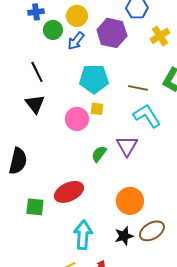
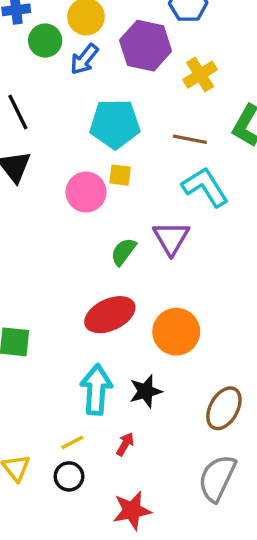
yellow cross: (160, 36) -> (200, 75), moved
red ellipse: (69, 192) -> (110, 315), moved
brown ellipse: (152, 231) -> (224, 408), moved, turned -30
black star: (124, 236) -> (146, 391), moved

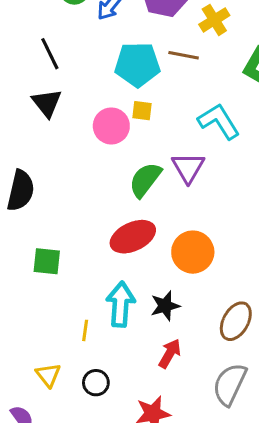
brown line: (190, 139) -> (184, 55), moved
green semicircle: (123, 252) -> (145, 180), size x1.4
yellow line: (72, 442) -> (85, 330), moved, turned -55
red arrow: (125, 444) -> (170, 353), moved, size x1.4

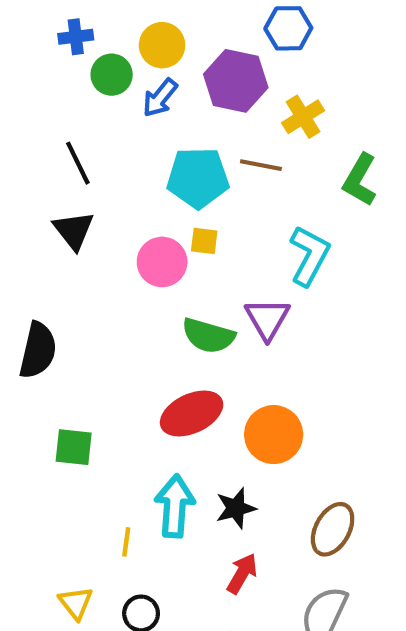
cyan L-shape: (219, 121) -> (309, 256), turned 60
green semicircle: (145, 180) -> (208, 336), turned -111

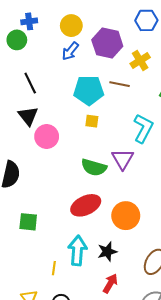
blue hexagon: (288, 28) -> (146, 20), moved
green circle: (112, 75) -> (17, 40), moved
pink circle: (162, 262) -> (47, 137), moved

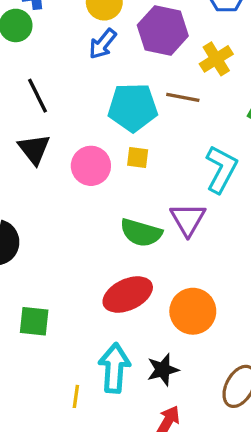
pink circle: (47, 137) -> (91, 166), moved

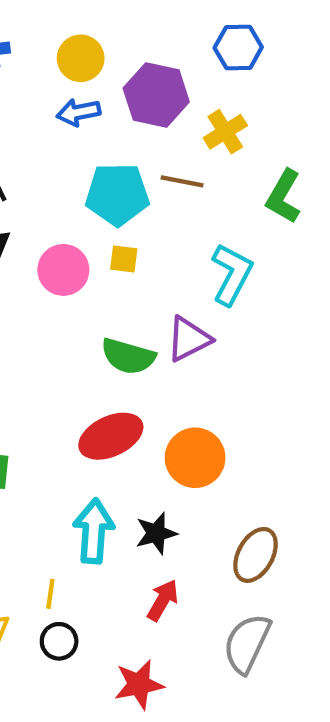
blue arrow: (103, 44) -> (78, 112), turned 40
purple triangle: (188, 219) -> (189, 339), turned 33
yellow line: (76, 396) -> (50, 594), moved

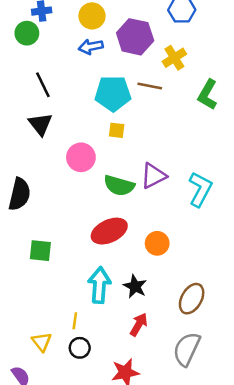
pink circle: (63, 270) -> (81, 157), moved
cyan L-shape: (232, 274) -> (200, 189), moved
orange circle: (195, 458) -> (157, 243), size x0.7
black star: (156, 533) -> (135, 286), turned -30

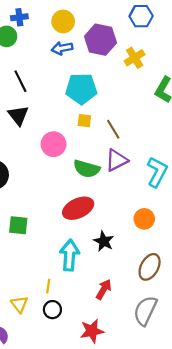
brown line: (150, 86) -> (113, 129), moved, turned 48
orange circle: (157, 243) -> (144, 219), moved
black star: (135, 286) -> (104, 241), moved

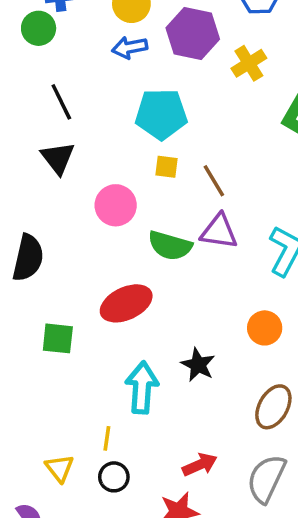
purple triangle: (116, 160) -> (219, 232), turned 35
red ellipse: (78, 208) -> (126, 303), moved
red arrow: (104, 289) -> (200, 465), moved, turned 36

